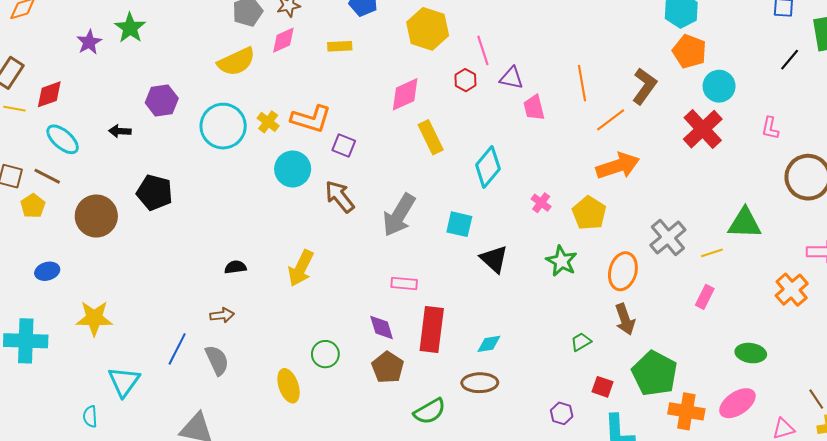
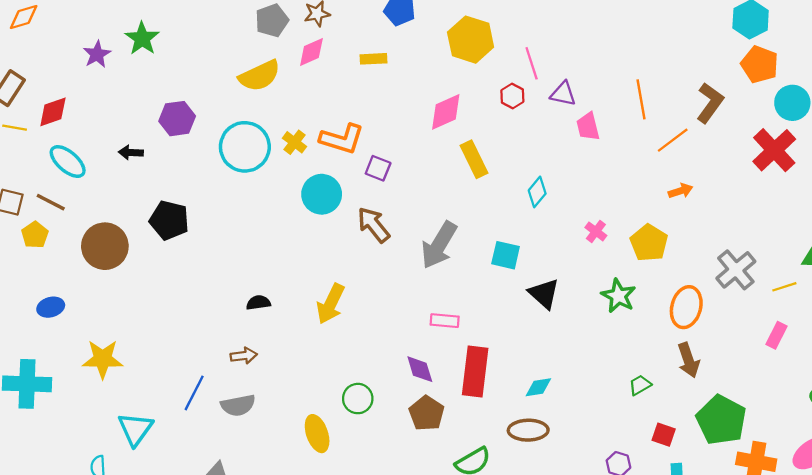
orange arrow: (618, 166) -> (681, 191), size x0.5
cyan diamond: (488, 167) -> (537, 192), size x0.7
gray semicircle: (217, 360) -> (238, 405), turned 104

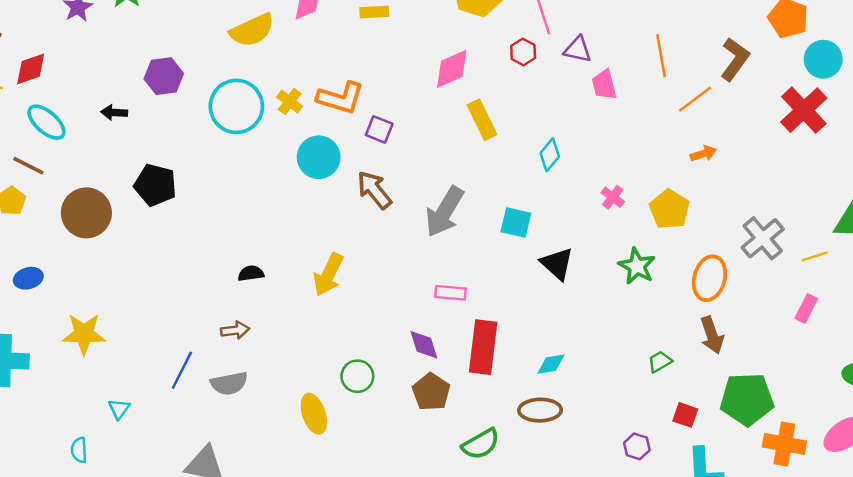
green pentagon: (721, 420) -> (747, 399), turned -30
cyan triangle: (135, 429) -> (119, 409), size x0.6

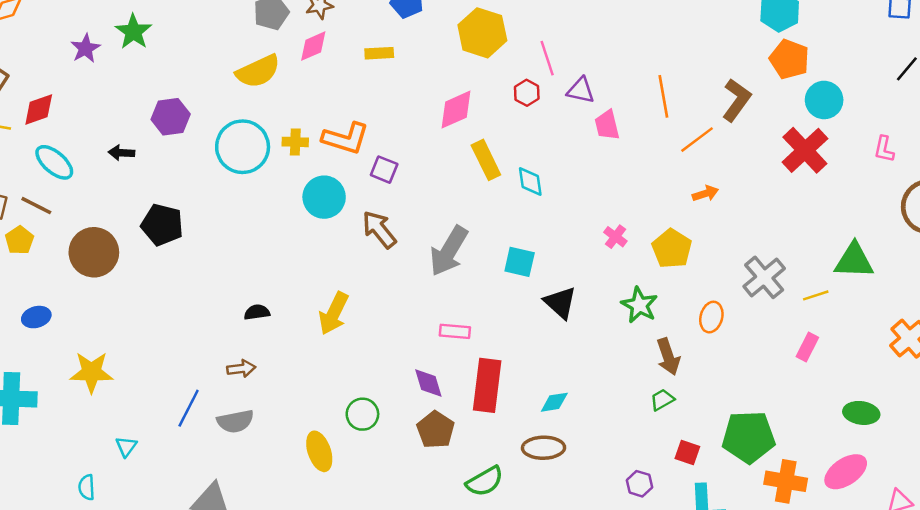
yellow cross: (290, 102) -> (295, 142), turned -35
cyan diamond: (550, 155) -> (530, 182), moved, turned -48
orange ellipse: (709, 278) -> (711, 317), size x0.7
brown arrow: (712, 335) -> (668, 357), moved

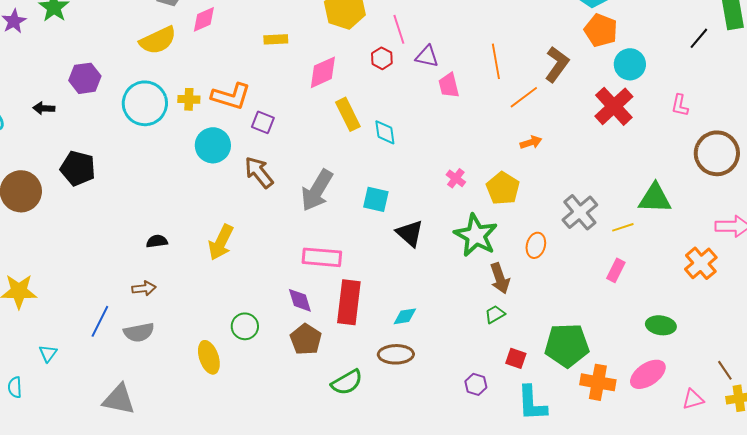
yellow rectangle: (379, 53) -> (276, 39), moved
green star: (639, 305) -> (476, 235), size x1.4
pink rectangle: (455, 331) -> (322, 257), size x1.5

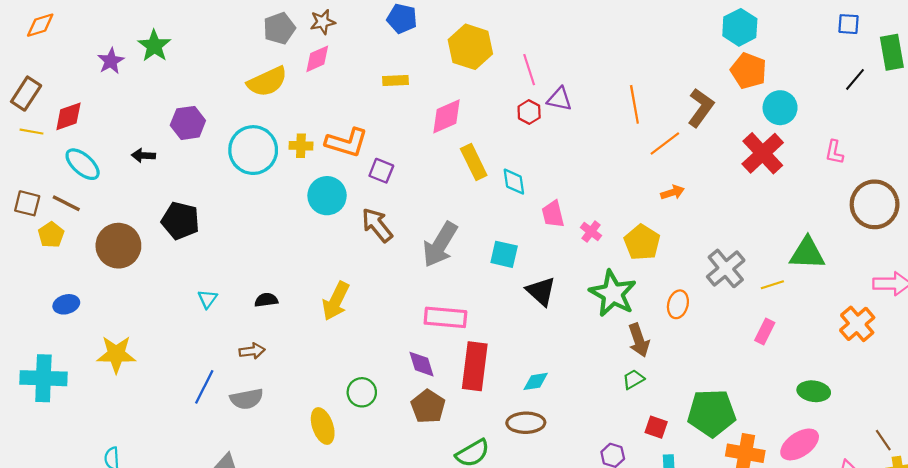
red hexagon: (382, 58) -> (529, 112), moved
pink trapezoid: (449, 85) -> (553, 214), moved
cyan triangle: (48, 353) -> (208, 299), moved

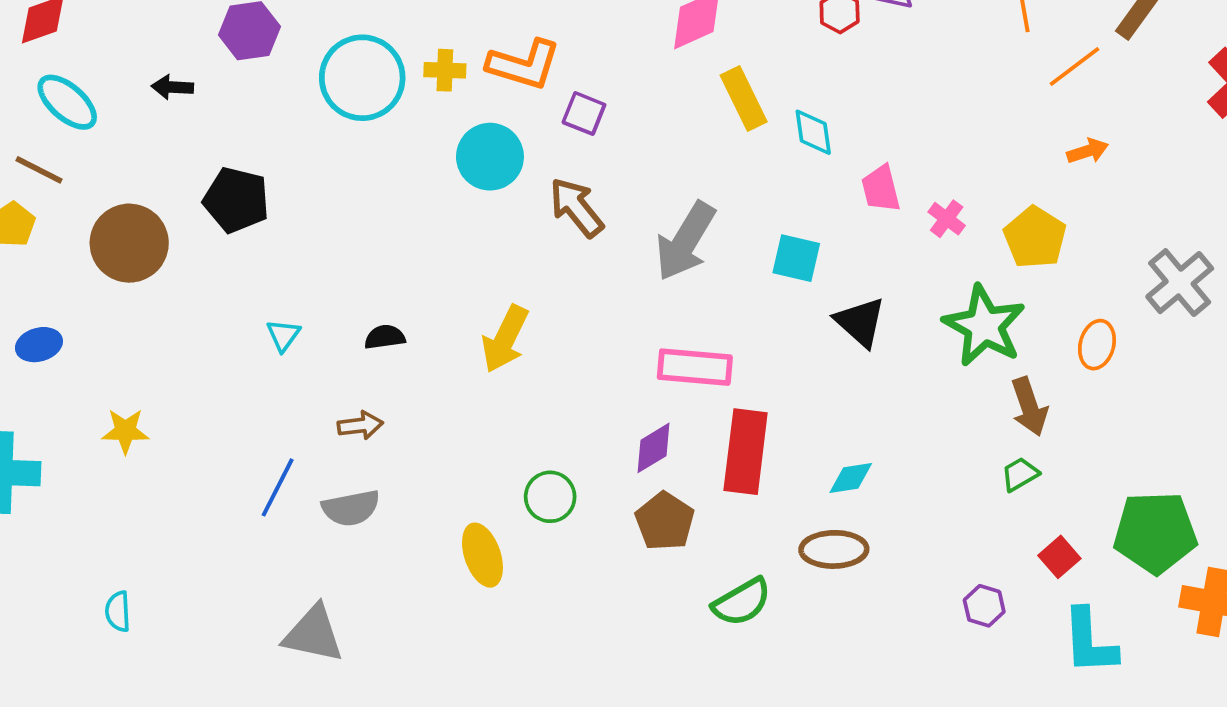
yellow star: (116, 354) -> (125, 431), size x0.7
purple diamond: (422, 364) -> (653, 448), turned 76
red square: (656, 427) -> (1059, 557), turned 30

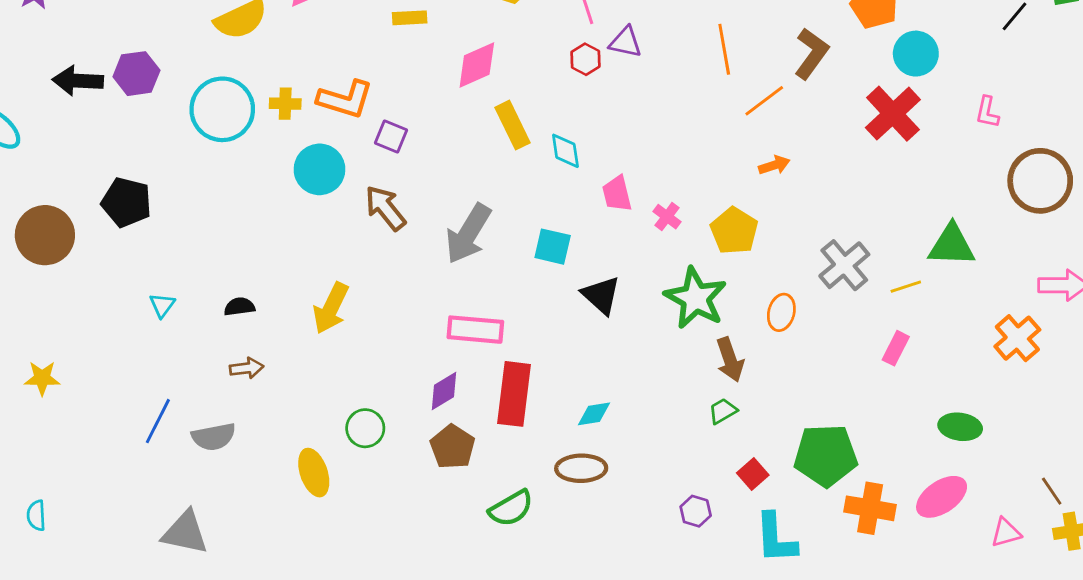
black arrow: (172, 87) -> (78, 81), moved, size x1.6
brown arrow: (360, 425) -> (247, 368), moved

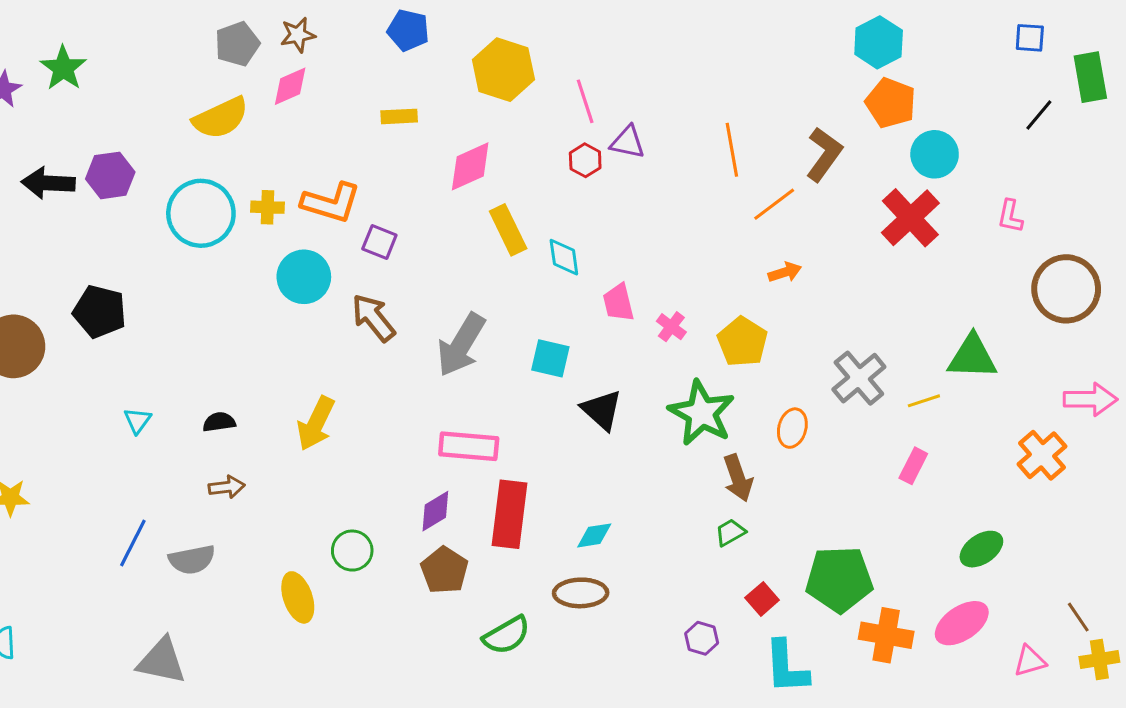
green ellipse: (960, 427) -> (981, 549), turned -42

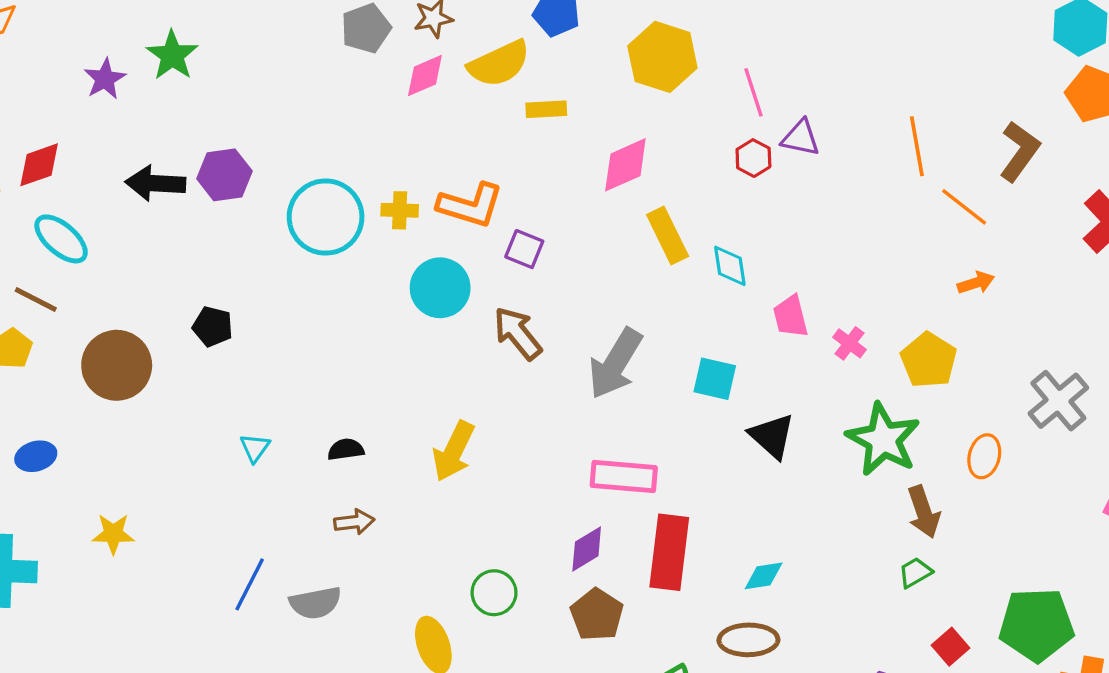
yellow semicircle: (221, 118) -> (499, 64), moved
orange line: (774, 204) -> (964, 207), turned 75
black pentagon: (100, 312) -> (213, 327), size x0.7

